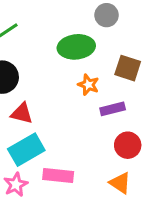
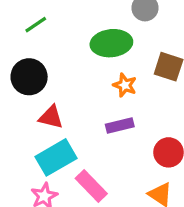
purple rectangle: (113, 109) -> (120, 125), moved
pink rectangle: (58, 175) -> (91, 186), turned 40

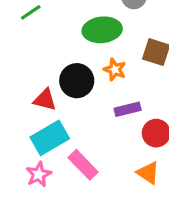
black circle: (29, 77) -> (77, 81), moved
purple rectangle: (120, 125) -> (128, 109), moved

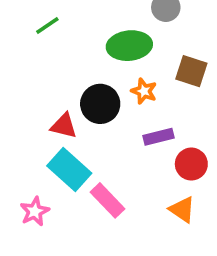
cyan rectangle: (50, 138) -> (69, 169), turned 72
pink star: (39, 174) -> (35, 211), moved

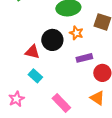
cyan rectangle: (69, 169) -> (35, 76), size x0.6
pink rectangle: (107, 200) -> (61, 103), moved

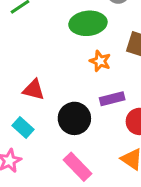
black circle: (52, 40) -> (74, 118), moved
cyan rectangle: (35, 76) -> (23, 127), moved

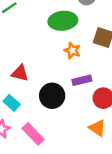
pink rectangle: (77, 167) -> (33, 134), moved

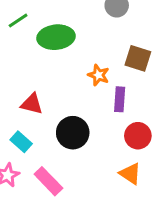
green ellipse: (63, 21) -> (56, 37), moved
purple rectangle: (82, 80) -> (120, 99), moved, turned -72

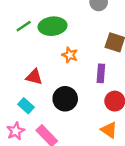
green line: (18, 20) -> (24, 26), moved
orange star: (98, 75) -> (70, 55), moved

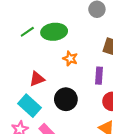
red triangle: (34, 77) -> (37, 79), turned -35
cyan rectangle: (26, 106) -> (29, 106), size x1.5

